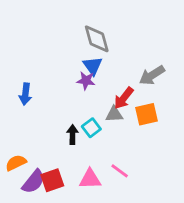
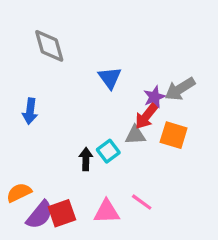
gray diamond: (97, 39) -> (49, 46), moved
purple star: (86, 81) -> (154, 97), moved, turned -30
orange square: (147, 114) -> (174, 135), turned 30

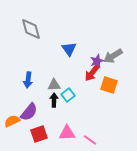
blue arrow: (30, 111) -> (28, 80), moved
gray triangle: (135, 135) -> (54, 85), moved
pink line: (142, 202) -> (90, 140), moved
purple semicircle: (40, 215) -> (29, 112), moved

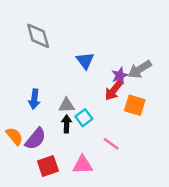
orange semicircle: (12, 121) -> (14, 136), moved, turned 77
pink line: (90, 140) -> (111, 144), moved

